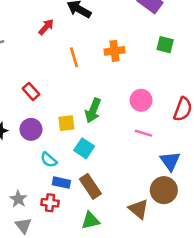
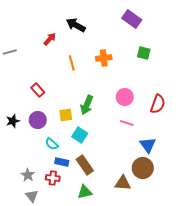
brown triangle: (139, 209) -> (123, 183), turned -36

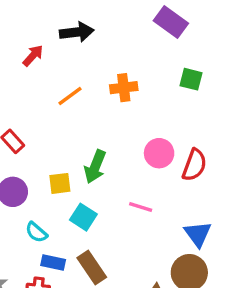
black arrow: (76, 25) -> (77, 32), turned 144
orange line: (72, 63) -> (70, 96), turned 70
red semicircle: (158, 104) -> (194, 165), moved
pink line: (127, 123) -> (141, 207), moved

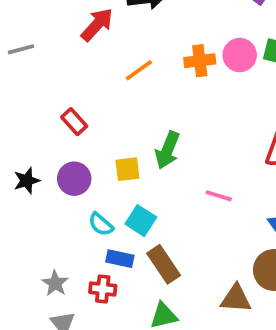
red arrow: (33, 56) -> (97, 25), size x1.4
pink circle: (159, 153) -> (240, 55), moved
cyan square: (83, 217) -> (141, 221), moved

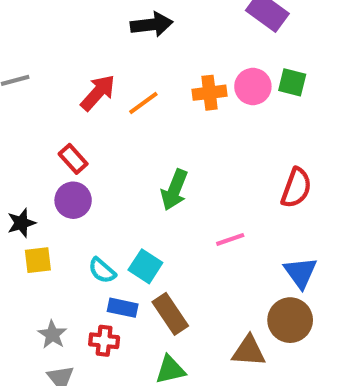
red arrow: (97, 25) -> (98, 93), moved
yellow square: (127, 169) -> (38, 260), moved
purple circle: (74, 179) -> (73, 200), moved
pink line: (219, 196) -> (230, 239), turned -36

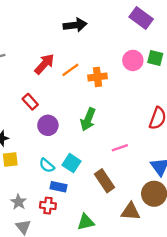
orange cross: (209, 93) -> (97, 77), moved
purple circle: (73, 200) -> (48, 125), moved
brown rectangle: (170, 314) -> (105, 181), moved

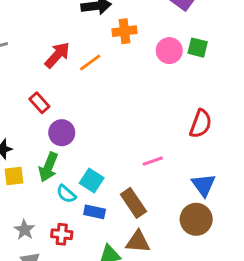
orange cross: (97, 77) -> (124, 31), moved
green arrow: (88, 119) -> (48, 167), moved
cyan semicircle: (47, 165) -> (66, 194), moved
blue rectangle: (59, 187) -> (95, 212), moved
brown triangle: (131, 211) -> (138, 242), moved

